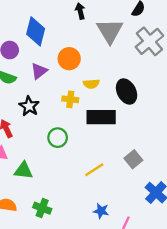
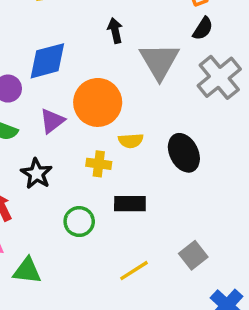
blue diamond: (36, 31) -> (47, 61), turned 60
orange circle: (69, 59) -> (98, 102), size x1.4
black rectangle: (101, 117) -> (130, 204), moved, size x0.7

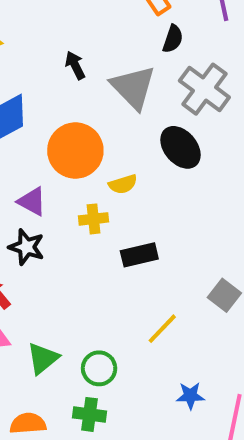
purple triangle: (52, 121) -> (32, 202), moved, turned -40
black ellipse: (184, 153) -> (180, 147), moved
green circle: (79, 222) -> (99, 368), moved
green triangle: (27, 271) -> (43, 358), turned -32

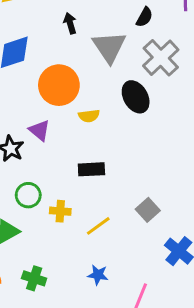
purple triangle: (32, 202) -> (39, 130), moved
yellow cross: (93, 219) -> (60, 211), moved
green circle: (99, 368) -> (28, 195), moved
blue star: (190, 396) -> (98, 275), moved

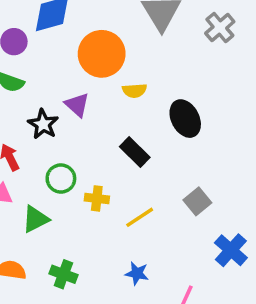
gray cross: (161, 58) -> (220, 27), size x0.7
black ellipse: (136, 97) -> (185, 119), moved
black rectangle: (91, 169) -> (135, 152), turned 45

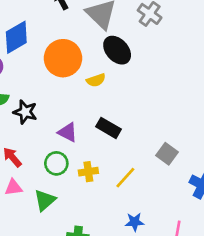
purple triangle: (77, 105) -> (68, 132), moved
black ellipse: (185, 119) -> (117, 50), moved
black star: (43, 124) -> (25, 112), moved

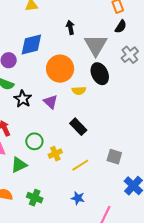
purple triangle: (68, 132) -> (51, 102), moved
gray square: (167, 154) -> (114, 157), turned -35
yellow cross: (88, 172) -> (55, 154), turned -32

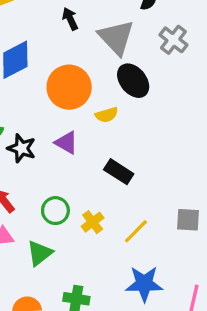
gray square: (114, 157) -> (188, 220), moved
blue star: (78, 198) -> (144, 284), size x1.6

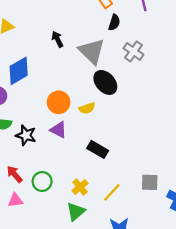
orange circle: (69, 87) -> (59, 102), moved, size x0.7
green circle: (55, 211) -> (42, 181), moved
green triangle: (40, 253) -> (76, 212), moved

